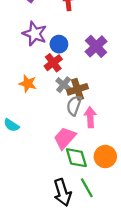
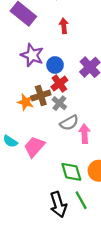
red cross: (53, 63) -> (59, 84), moved
brown cross: (77, 89) -> (41, 96), moved
gray semicircle: (74, 106) -> (69, 123), turned -138
pink trapezoid: (65, 138) -> (34, 147), moved

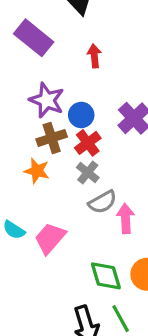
brown cross: (41, 96) -> (52, 138), moved

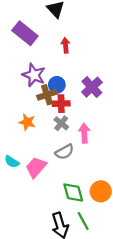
brown cross: (52, 138) -> (47, 95), moved
red cross: (88, 143) -> (61, 104), turned 35
gray semicircle: (103, 202) -> (64, 152), moved
pink arrow: (126, 218) -> (84, 133), moved

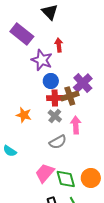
purple star: (34, 75) -> (42, 60), moved
brown cross: (47, 95) -> (70, 96), moved
pink trapezoid: (36, 167) -> (45, 173), moved

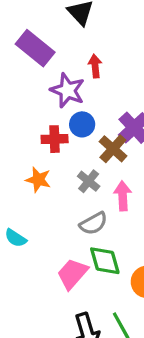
brown cross: (70, 96) -> (113, 149), turned -30
red cross: (55, 98) -> (55, 139), moved
green diamond: (66, 179) -> (105, 261), moved

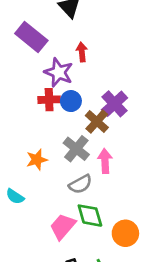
red cross: (55, 139) -> (49, 100), moved
orange star: (38, 180) -> (37, 160), moved, turned -30
gray cross: (89, 181) -> (76, 149), size x1.4

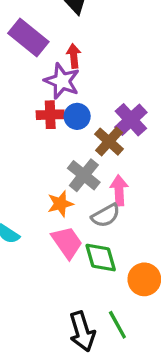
red arrow: (82, 52) -> (74, 56), moved
orange star: (37, 160) -> (60, 204), moved
gray semicircle: (80, 184) -> (106, 216), moved
pink trapezoid: (63, 226) -> (67, 242), moved, turned 104

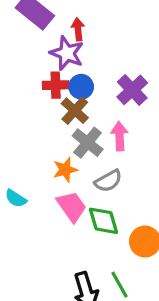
brown cross: (109, 142) -> (75, 111), moved
pink arrow: (119, 190) -> (119, 136), moved

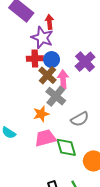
pink arrow: (119, 136) -> (63, 79), moved
gray semicircle: (108, 181) -> (80, 119), moved
pink trapezoid: (72, 206) -> (45, 138), turned -70

